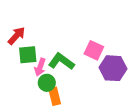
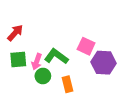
green square: (28, 55) -> (18, 60), moved
orange rectangle: (55, 96) -> (68, 84), moved

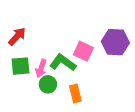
pink square: (86, 46) -> (83, 51), moved
purple hexagon: (104, 63) -> (115, 42), moved

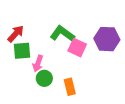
green L-shape: (63, 63) -> (62, 34), moved
green square: (20, 66) -> (22, 51), moved

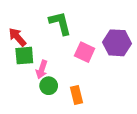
red arrow: (16, 34) -> (17, 37), turned -84
green L-shape: (62, 34) -> (60, 23), moved, turned 40

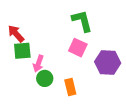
green L-shape: (60, 23) -> (82, 21), moved
purple hexagon: (117, 43) -> (108, 62), moved

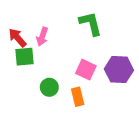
pink square: (78, 48) -> (86, 70), moved
pink arrow: (38, 64) -> (42, 37), moved

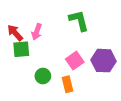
pink square: (86, 70) -> (75, 61), turned 30

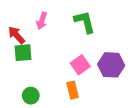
pink arrow: (37, 32) -> (42, 21), moved
green circle: (43, 76) -> (31, 96), moved

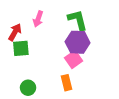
red arrow: (16, 35) -> (15, 32), turned 72
purple hexagon: (111, 65) -> (78, 42), moved

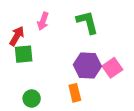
purple hexagon: (78, 42) -> (87, 66), moved
pink square: (74, 59) -> (112, 68), moved

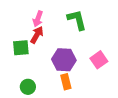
red arrow: (17, 36) -> (37, 35), moved
purple hexagon: (87, 66) -> (64, 60), moved

